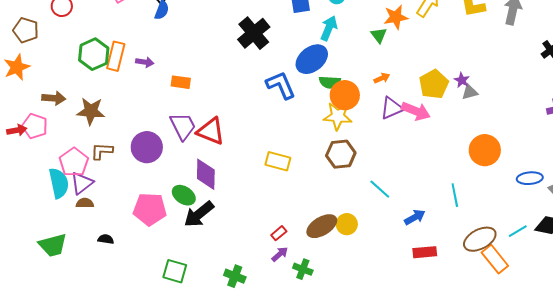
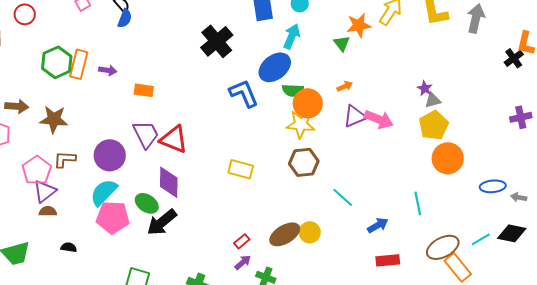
yellow pentagon: (434, 84) -> (434, 125), moved
cyan semicircle: (59, 183) -> (104, 192), moved, turned -124

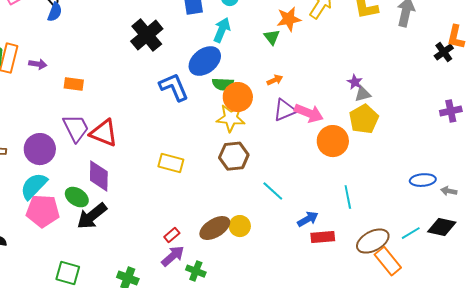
orange circle: (448, 158) -> (333, 141), moved
red rectangle: (388, 260) -> (323, 237), moved
purple arrow: (243, 262) -> (173, 256), size x1.4

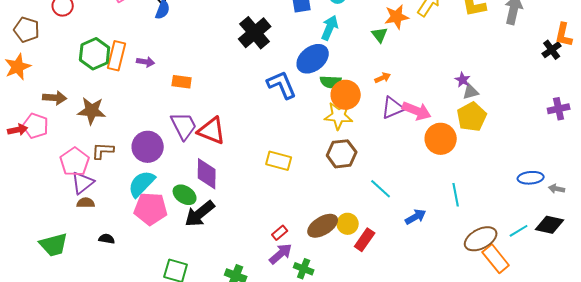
red rectangle: (323, 237) -> (365, 240), moved, turned -50

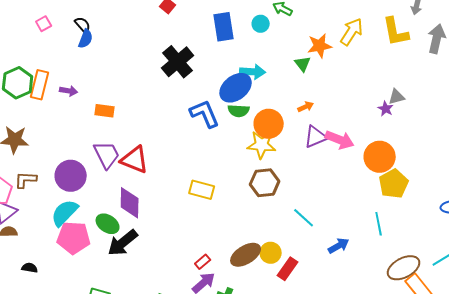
cyan arrow: (330, 28) -> (253, 72), moved, turned 70
green semicircle: (331, 82) -> (239, 111), moved
gray triangle: (471, 92) -> (397, 97), moved
yellow pentagon: (472, 117) -> (394, 184), moved
orange circle: (441, 139) -> (380, 157), moved

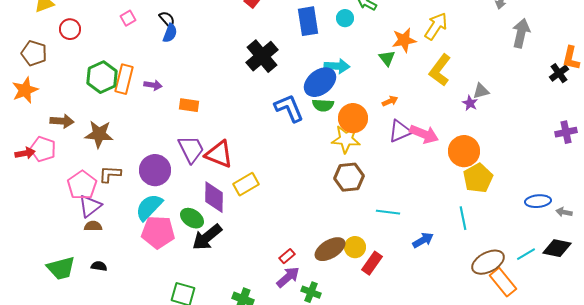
yellow L-shape: (396, 32) -> (440, 70), moved, turned 48
yellow rectangle: (202, 190) -> (246, 184), moved, turned -45
cyan line: (304, 218) -> (388, 212), turned -35
black semicircle: (30, 268) -> (99, 266), moved

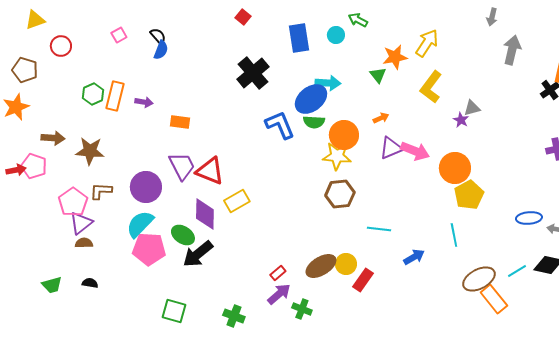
green hexagon: (102, 77) -> (93, 94), size x0.7
green trapezoid: (61, 268) -> (52, 285), size x0.7

